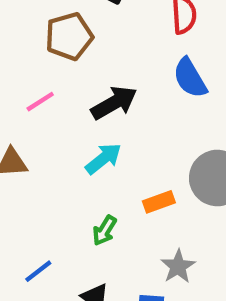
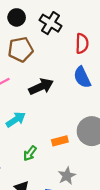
cyan arrow: (103, 159) -> (16, 120), moved

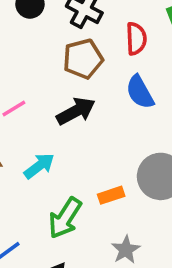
brown pentagon: (21, 49) -> (83, 59), moved
green arrow: (30, 153) -> (65, 218), size x1.6

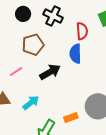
brown pentagon: (83, 59) -> (33, 45), moved
blue semicircle: (140, 92) -> (75, 54), moved, turned 30

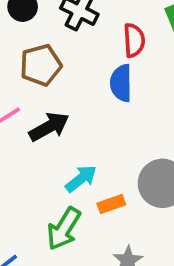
black arrow: (50, 72) -> (49, 127), moved
cyan arrow: (31, 103) -> (81, 179), moved

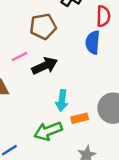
cyan arrow: (81, 179) -> (62, 101), turned 130
green arrow: (64, 229) -> (48, 131), turned 32

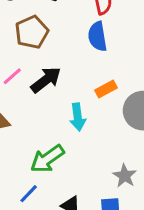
orange rectangle: (80, 118) -> (106, 89), moved
green arrow: (48, 131) -> (47, 159), moved

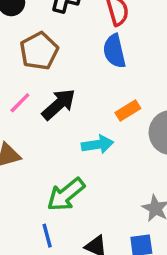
cyan arrow: (78, 117) -> (98, 145), turned -88
blue line: (29, 194) -> (47, 236), turned -55

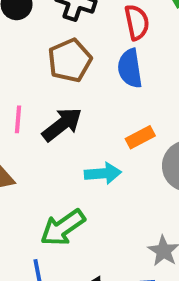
brown pentagon: (39, 51) -> (70, 60), moved
pink line: (20, 103) -> (18, 119), turned -45

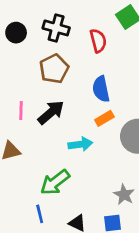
blue semicircle: (130, 68) -> (101, 89), moved

